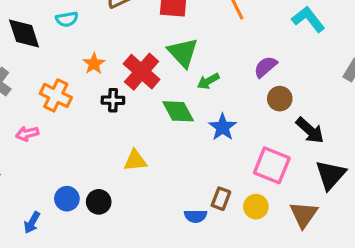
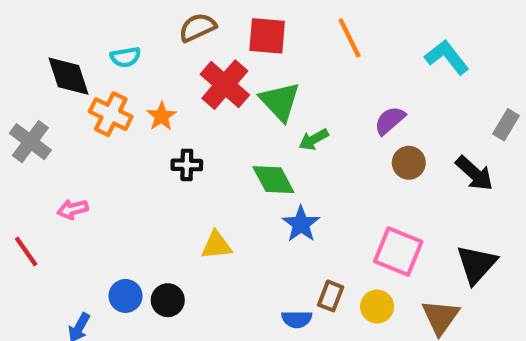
red cross: (142, 72) -> (225, 85), moved
orange cross: (56, 95) -> (111, 114), moved
blue star: (223, 127) -> (301, 224), moved
black arrow: (310, 130) -> (474, 173), moved

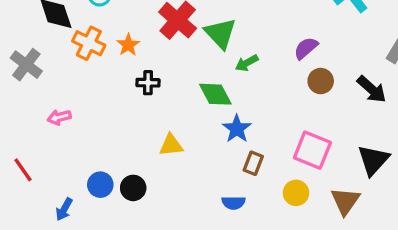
red line: (26, 252) -> (23, 170), moved
brown rectangle: (331, 296) -> (253, 163), moved

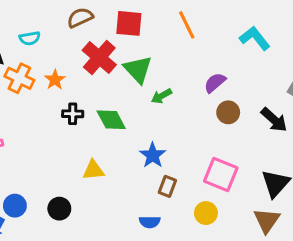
green diamond: (215, 94) -> (111, 120), moved
blue circle: (100, 185) -> (15, 206), moved
brown triangle: (345, 201) -> (267, 220), moved

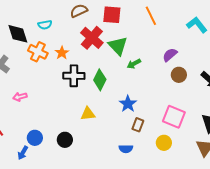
black cross: (73, 114) -> (74, 76), size x1.5
green diamond: (111, 120) -> (100, 80), turned 55

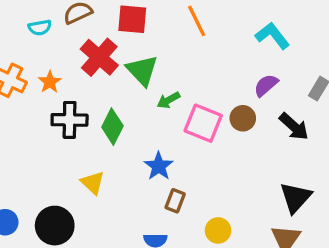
cyan semicircle: (45, 25) -> (40, 28), moved
purple semicircle: (170, 55) -> (266, 85), moved
yellow triangle: (88, 114) -> (93, 183), turned 49
pink square: (174, 117) -> (203, 123), moved
black circle: (65, 140) -> (55, 226), size x1.5

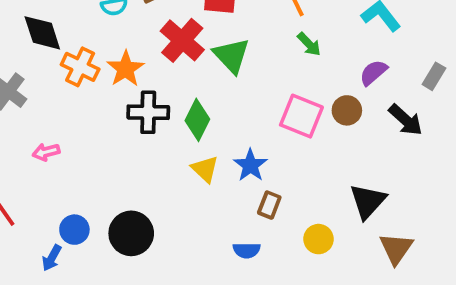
orange star: (50, 82) -> (126, 69), size x1.4
green arrow: (169, 100) -> (309, 44), moved, turned -105
yellow triangle: (93, 183) -> (205, 169), moved
black triangle: (296, 197) -> (368, 201), moved

